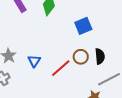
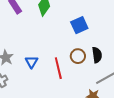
red line: (61, 68) -> (58, 68), turned -60

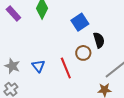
black semicircle: (97, 55) -> (99, 40), moved

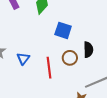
blue square: (80, 22) -> (63, 30), moved, turned 36

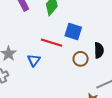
red line: (49, 68) -> (52, 43), moved, turned -65

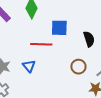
brown circle: (81, 59) -> (78, 67), moved

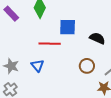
black semicircle: (89, 39) -> (97, 38), turned -49

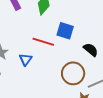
brown circle: (87, 66) -> (73, 73), size x1.5

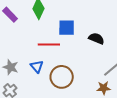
brown circle: (73, 73) -> (62, 77), moved

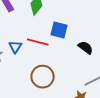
blue triangle: (37, 66) -> (15, 47), moved

